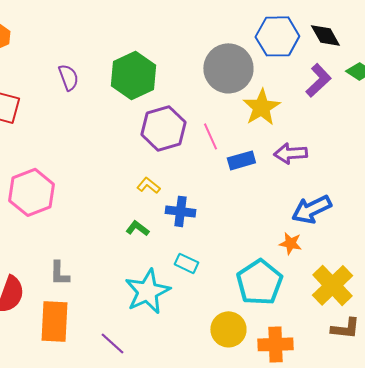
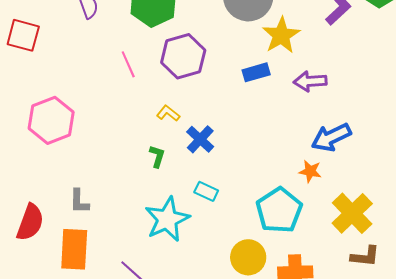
pink line: (210, 136) -> (128, 64), moved
blue rectangle: (241, 160) -> (256, 72), moved
blue cross: (180, 211) -> (200, 139), turned 36
green L-shape: (137, 228) -> (157, 156), turned 70

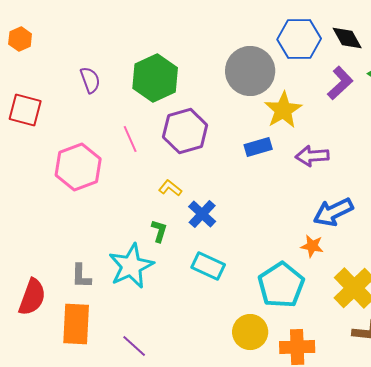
pink hexagon: (51, 120) -> (78, 167), moved
cyan rectangle: (206, 191) -> (208, 266), size x1.4
cyan star: (167, 219) -> (131, 266), moved

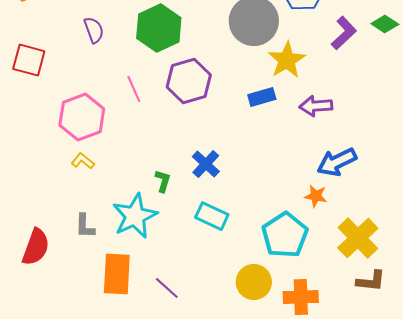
yellow L-shape: (170, 188) -> (83, 161), moved
orange rectangle: (76, 324) -> (117, 274), moved
purple line: (134, 346) -> (167, 288), moved

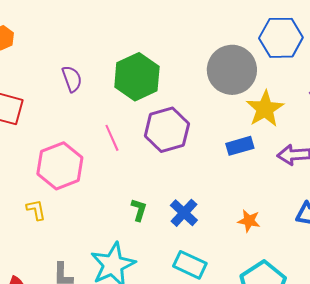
yellow L-shape: (83, 161) -> (36, 210), moved, turned 40
green L-shape: (163, 181) -> (139, 210), moved
orange star: (316, 196) -> (249, 221), moved

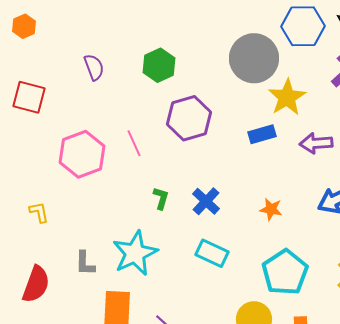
green hexagon: (137, 77) -> (159, 65), size x0.7
pink line: (112, 138) -> (134, 143), moved
yellow L-shape: (36, 210) -> (39, 212), moved

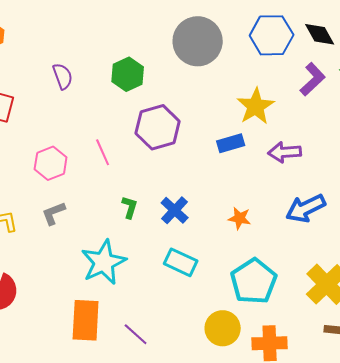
gray circle: (254, 58) -> (198, 41), moved
pink hexagon: (82, 154) -> (51, 163), size x0.7
gray L-shape: (85, 263) -> (54, 213), moved, turned 68

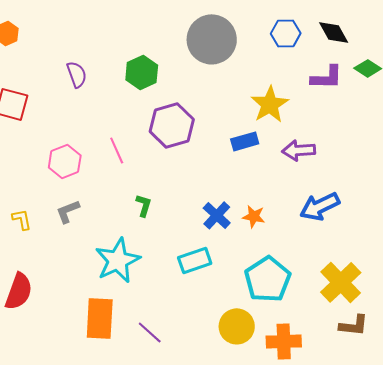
blue hexagon: (272, 35) -> (286, 33), size x0.7
purple L-shape: (313, 79) -> (327, 77), turned 44
blue cross: (175, 210) -> (217, 215), moved
cyan rectangle: (181, 262) -> (195, 260), turned -44

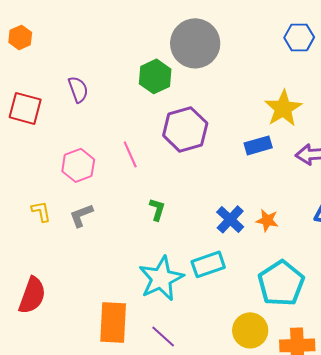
gray circle: (212, 39) -> (195, 43), moved
purple semicircle: (77, 74) -> (78, 89), moved
yellow L-shape: (22, 219) -> (41, 211), moved
cyan star: (118, 260) -> (161, 278), moved

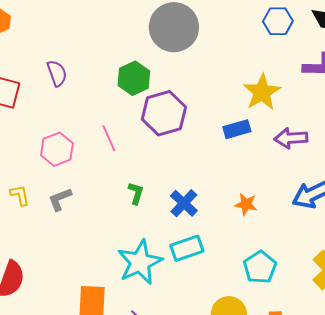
green hexagon: (155, 76) -> (134, 78), moved
blue cross: (230, 219) -> (184, 203), moved
cyan pentagon: (281, 283) -> (260, 267), size x0.7

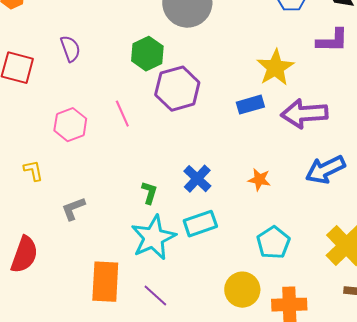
purple arrow: (291, 138) -> (304, 114), size x1.4
green L-shape: (136, 193) -> (149, 193), moved
gray L-shape: (60, 199) -> (73, 209), moved

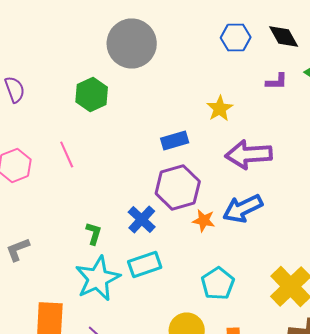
purple L-shape: (332, 41) -> (277, 82), size x0.7
yellow star: (275, 68) -> (220, 108), size x0.7
purple hexagon: (177, 89) -> (178, 188), moved
blue rectangle: (250, 105) -> (175, 140), moved
blue arrow: (325, 170) -> (243, 208), moved

